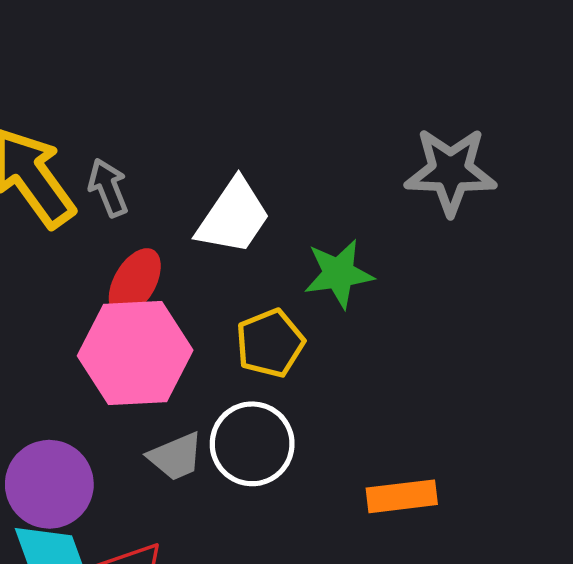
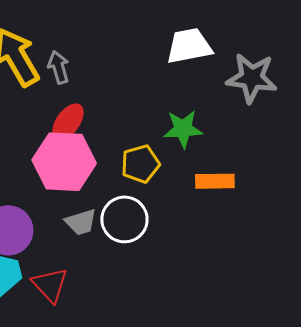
white trapezoid: (233, 217) -> (189, 46), moved, turned -141
orange rectangle: (402, 496) -> (215, 181), moved

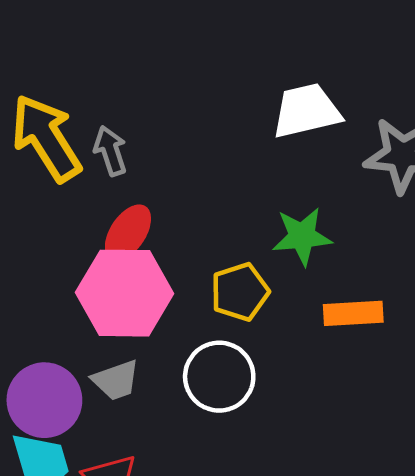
gray trapezoid: (81, 222) -> (116, 380), moved

